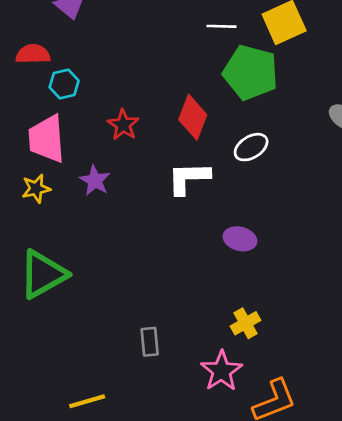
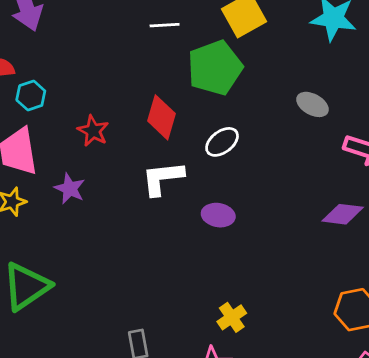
white line: (221, 26) -> (165, 25), moved
green pentagon: (251, 72) -> (215, 68), turned -30
purple ellipse: (240, 239) -> (218, 215), moved

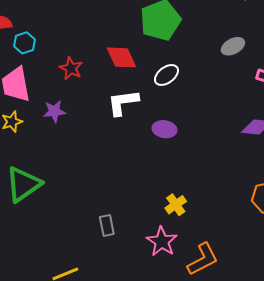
gray ellipse: (312, 104) -> (233, 46), turned -55
red diamond: (162, 117) -> (121, 57), turned -40
purple star: (70, 189) -> (54, 111), turned -30

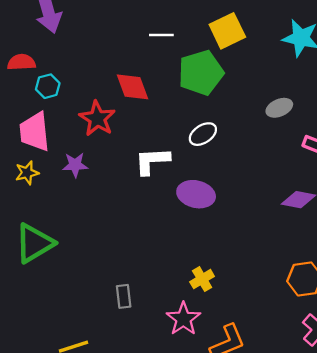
red diamond: (121, 57) -> (132, 87), moved
red star: (71, 68) -> (97, 118), size x1.4
purple ellipse: (164, 129) -> (196, 194), size x1.4

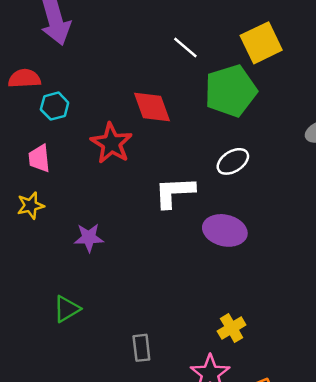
white line: (161, 35) -> (185, 48), turned 40
pink trapezoid: (34, 132) -> (39, 158), size x0.6
purple star: (75, 165) -> (89, 238), moved
green triangle: (34, 243) -> (67, 309), moved, size x0.6

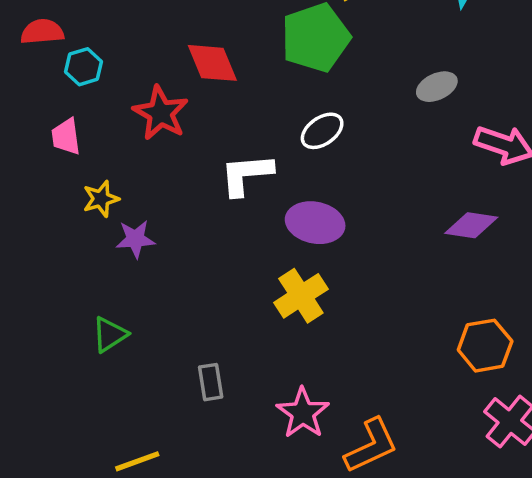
yellow star: (31, 206) -> (101, 199), moved
yellow cross: (232, 328) -> (301, 296), moved, size x1.4

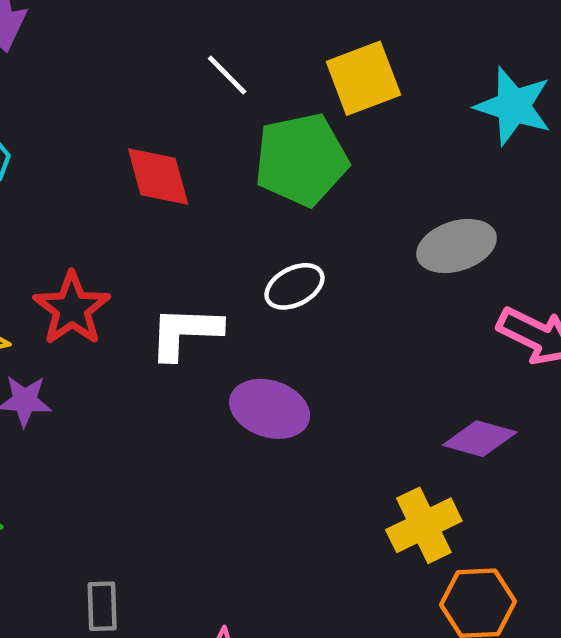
gray ellipse: (437, 87) -> (457, 246), size x1.4
red star: (161, 113) -> (72, 309), moved
yellow cross: (301, 296) -> (424, 525), moved

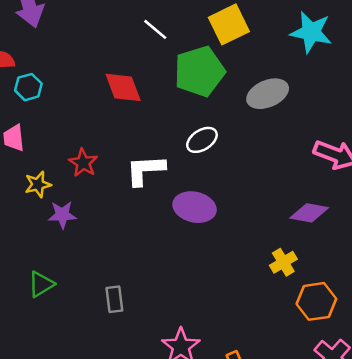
gray ellipse: (457, 246) -> (268, 94), moved
red star: (72, 309) -> (83, 163), size x0.7
yellow cross: (424, 525) -> (283, 262), size x0.7
gray rectangle: (102, 606) -> (114, 299), moved

